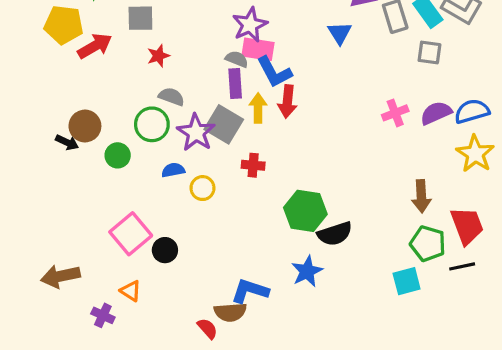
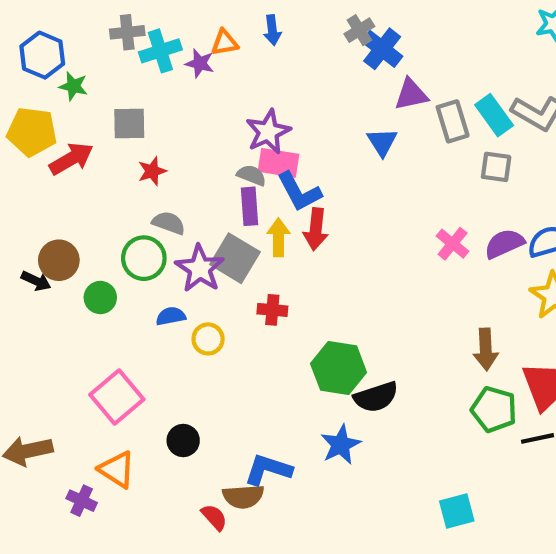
pink cross: (395, 113) -> (453, 244), turned -30
black circle: (165, 250) -> (183, 441), moved
cyan square: (407, 281) -> (457, 511), moved
orange triangle: (131, 291) -> (117, 470), size x1.4

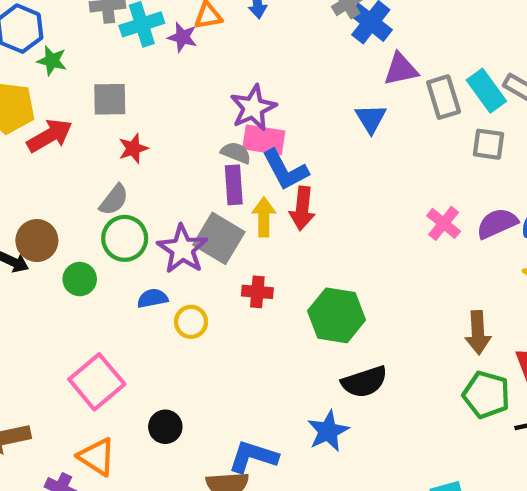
gray semicircle: (169, 223) -> (114, 200), moved, turned 108
green hexagon: (339, 368) -> (337, 315), moved

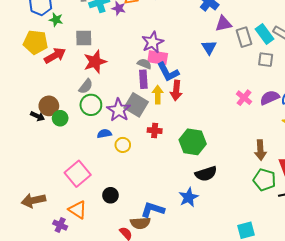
red star: (133, 148) -> (95, 62), size x1.6
green circle: (80, 279) -> (60, 118), moved

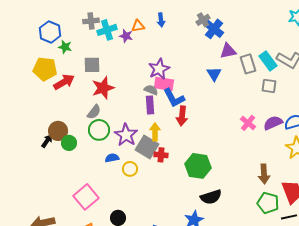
yellow arrow: (158, 95) -> (155, 132), moved
gray square: (136, 105) -> (147, 147), moved
black arrow: (38, 116) -> (47, 141), turned -80

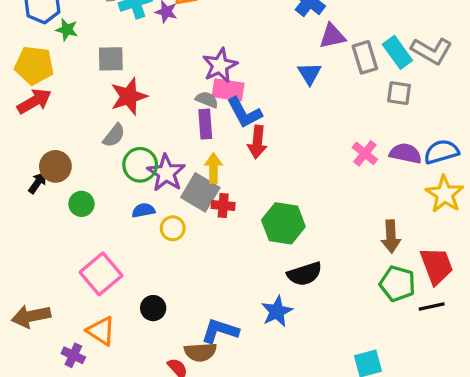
red arrow: (64, 82) -> (34, 101), moved
purple semicircle: (273, 123) -> (406, 153), turned 36
green circle: (99, 130) -> (140, 165), moved
green circle: (69, 143) -> (81, 204), moved

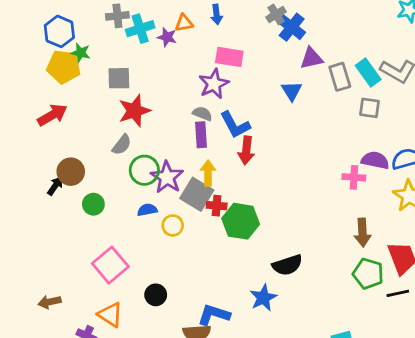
yellow pentagon: (34, 65) -> (64, 67), moved
pink rectangle: (228, 90) -> (229, 57), moved
pink cross: (365, 153) -> (354, 177), moved, turned -35
green hexagon: (283, 223) -> (241, 221), moved
brown arrow: (31, 316) -> (49, 302), size x0.7

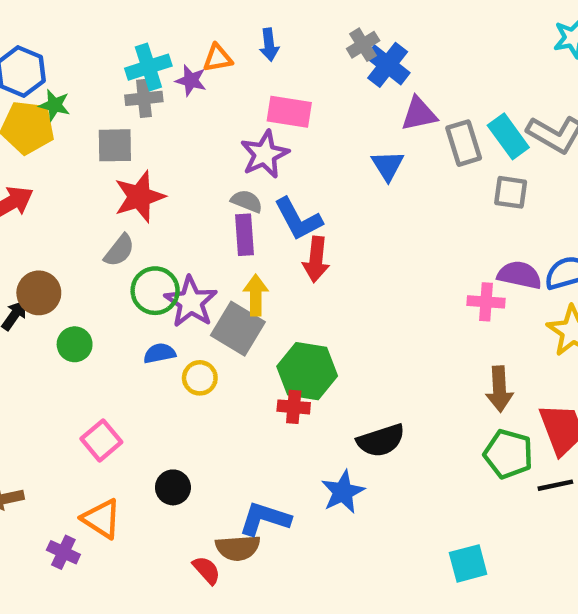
gray cross: (117, 16) -> (144, 98), moved
red cross: (217, 206) -> (294, 407), moved
pink square: (110, 265) -> (101, 440), size x0.7

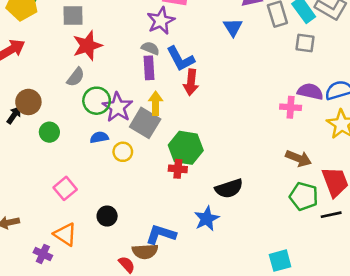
brown arrow: (499, 389) -> (298, 158), turned -65

